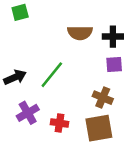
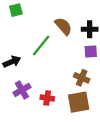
brown semicircle: (80, 33) -> (63, 26), turned -132
green line: (52, 75) -> (41, 45), moved

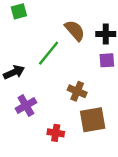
brown cross: (82, 78) -> (77, 91), moved
red cross: (47, 98) -> (56, 133), moved

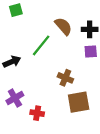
purple cross: (26, 106) -> (15, 98), moved
red cross: (56, 133) -> (37, 113), moved

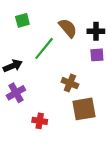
green square: (16, 10) -> (22, 20), moved
purple cross: (15, 98) -> (16, 93), moved

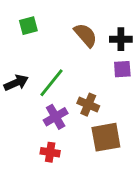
green line: (44, 48) -> (51, 83), moved
purple cross: (16, 93) -> (56, 117), moved

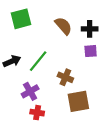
green square: (28, 26) -> (21, 19), size x1.5
purple cross: (56, 117) -> (30, 91), moved

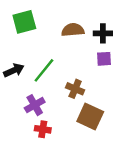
brown semicircle: (63, 26) -> (73, 30), turned -54
brown square: (78, 101) -> (90, 117), turned 35

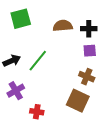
brown cross: (75, 89) -> (87, 77), moved
purple cross: (35, 105) -> (16, 91), moved

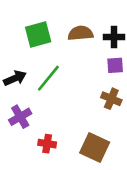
green square: (21, 19) -> (38, 35), moved
brown square: (78, 101) -> (95, 148), moved

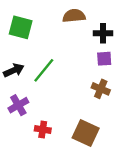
brown semicircle: (81, 33) -> (74, 16), moved
green square: (38, 35) -> (21, 27), moved, turned 30

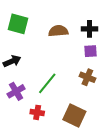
brown semicircle: (74, 16) -> (58, 31), moved
green line: (44, 70) -> (47, 83), moved

